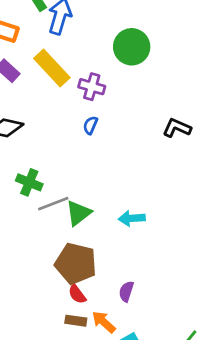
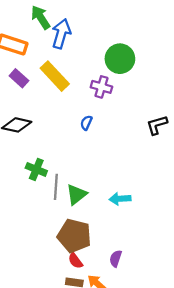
purple cross: (92, 87) -> (101, 87), moved
black L-shape: (177, 128) -> (157, 125), turned -40
gray line: (53, 204) -> (56, 187), turned -65

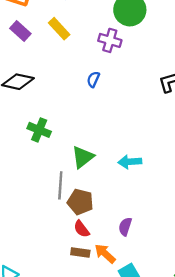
yellow rectangle: (55, 76) -> (59, 29), size x0.7
gray line: (56, 187) -> (60, 185), moved
brown pentagon: (74, 236) -> (80, 202), size x0.7

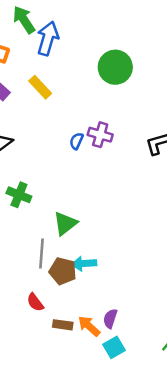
purple cross: (110, 40) -> (100, 135), moved
cyan arrow: (130, 162) -> (84, 264), moved
purple semicircle: (125, 227) -> (110, 319), moved
red semicircle: (82, 229) -> (35, 302), moved

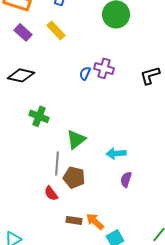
cyan arrow: (84, 264) -> (116, 153), moved
red semicircle: (35, 302) -> (51, 193), moved
purple semicircle: (110, 319) -> (126, 179), moved

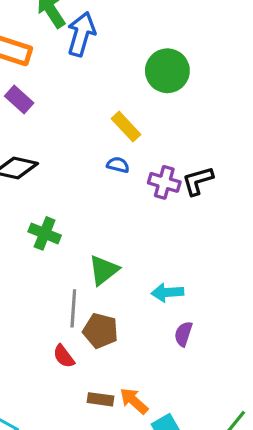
yellow rectangle: (56, 30) -> (126, 127), moved
purple cross: (104, 68) -> (164, 182), moved
blue semicircle: (85, 73) -> (118, 165), turned 80
black L-shape: (150, 75) -> (198, 181), moved

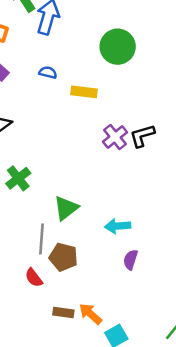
yellow rectangle: (126, 127) -> (84, 92), turned -40
blue semicircle: (118, 165) -> (48, 72), moved
purple cross: (164, 182) -> (115, 137), turned 35
green cross: (45, 233) -> (18, 178), turned 30

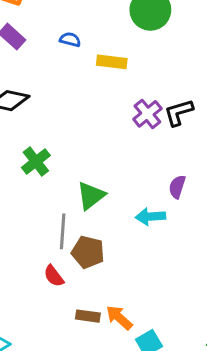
purple semicircle: (131, 260) -> (177, 187), moved

